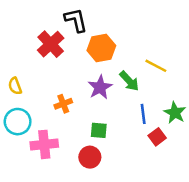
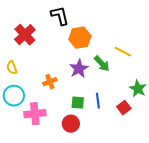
red cross: (51, 44) -> (25, 35), moved
blue line: (143, 114) -> (98, 101), moved

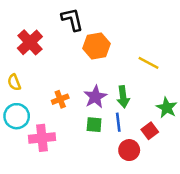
green arrow: (102, 64) -> (123, 97), moved, turned 36
purple star: (79, 69) -> (95, 97), moved
red circle: (71, 124) -> (129, 150), moved

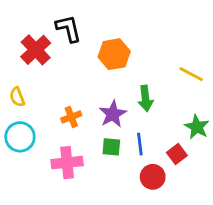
black L-shape: (72, 19) -> (68, 28), moved
yellow line: (149, 63) -> (191, 74), moved
green arrow: (123, 97) -> (146, 98), moved
pink cross: (42, 138) -> (67, 163), moved

